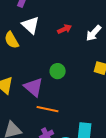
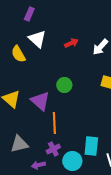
orange line: (48, 109) -> (54, 123), turned 75

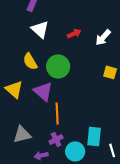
yellow semicircle: (18, 54) -> (30, 61), moved
green circle: (64, 85) -> (58, 66), moved, size x1.5

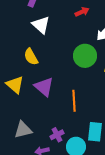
red arrow: (74, 33) -> (82, 12), moved
green circle: (58, 66) -> (85, 56), moved
orange line: (57, 113) -> (74, 101), moved

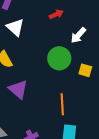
orange line: (74, 101) -> (62, 104), moved

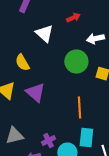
white triangle: (15, 27) -> (44, 34), moved
white arrow: (78, 35) -> (95, 39), turned 36

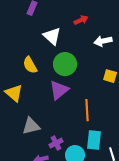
green circle: (76, 62) -> (65, 64), moved
purple triangle: (35, 93) -> (59, 90), moved, turned 40
gray triangle: (14, 136) -> (31, 126), moved

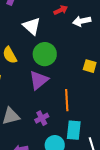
white arrow: (103, 41) -> (82, 21), moved
purple cross: (56, 143) -> (42, 118), moved

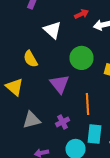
green circle: (45, 54) -> (82, 58), moved
purple triangle: (39, 80) -> (60, 84), turned -30

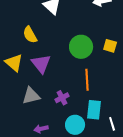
green circle: (82, 58) -> (81, 47), moved
purple triangle: (60, 84) -> (41, 64), moved

